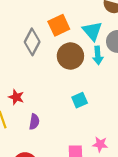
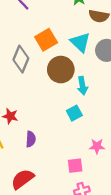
cyan arrow: (98, 55) -> (82, 86), moved
pink star: (100, 144) -> (97, 146), moved

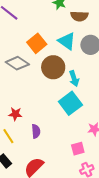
gray diamond: (21, 59) -> (17, 63), turned -70
cyan square: (74, 113) -> (70, 103), size x1.6

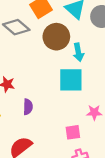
cyan square: (70, 103) -> (71, 80), turned 30

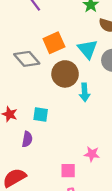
cyan square: (71, 80) -> (41, 114), moved, size x0.6

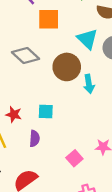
orange square: (54, 43) -> (49, 19), moved, turned 30
pink square: (68, 171) -> (74, 158), moved, turned -35

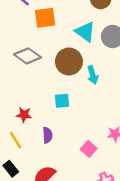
cyan square: (46, 112) -> (62, 101), moved

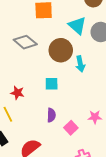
purple semicircle: (47, 135) -> (51, 115), moved

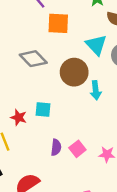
cyan square: (52, 84) -> (43, 109), moved
pink square: (71, 128) -> (77, 149), moved

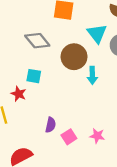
cyan square: (43, 109) -> (34, 76), moved
pink square: (77, 149) -> (69, 137), moved

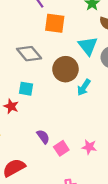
cyan arrow: (92, 75) -> (84, 87), turned 35
purple semicircle: (51, 125) -> (43, 137), turned -48

